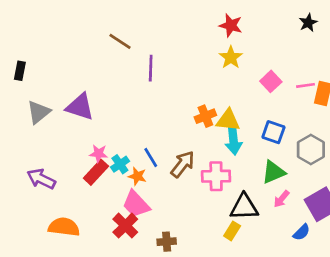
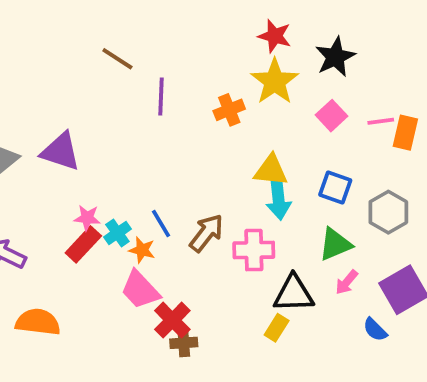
black star: (308, 23) -> (335, 57), moved, size x1.5
yellow star: (231, 57) -> (275, 81), size x1.4
orange cross: (205, 116) -> (229, 110), moved
red cross: (125, 226) -> (172, 320), moved
blue semicircle: (302, 232) -> (375, 330), turned 90

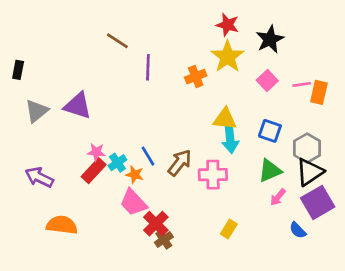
black triangle: (294, 294) -> (310, 172), moved, turned -32
brown cross: (184, 343) -> (164, 240), turned -30

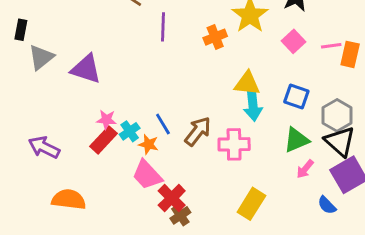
gray triangle: (37, 111) -> (41, 57), moved
black triangle: (310, 172) -> (340, 141), turned -44
yellow rectangle: (229, 229) -> (251, 204), size x1.5

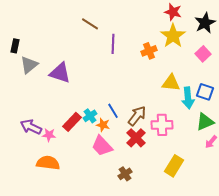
cyan arrow: (253, 105) -> (188, 98), moved
pink star: (106, 120) -> (49, 135), moved
red cross: (172, 198) -> (136, 138), moved

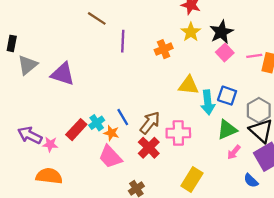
black star: (205, 23) -> (221, 32), moved
yellow star: (173, 36) -> (191, 32), size x0.7

